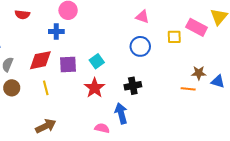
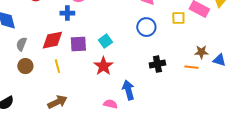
black cross: (133, 86) -> (157, 64), moved

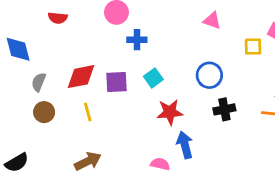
blue cross: (67, 13) -> (137, 40), moved
blue circle: (146, 27) -> (209, 75), moved
red star: (103, 66) -> (170, 112), moved, turned 30

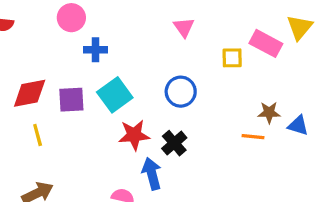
pink triangle: (212, 21) -> (184, 27), turned 36
cyan square: (153, 78) -> (115, 95), size x1.5
black cross: (224, 109) -> (174, 143), moved, turned -30

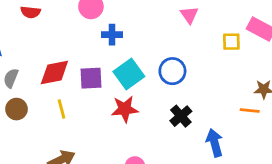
blue circle: (181, 92) -> (172, 71), moved
red star: (134, 135) -> (125, 109), moved
blue arrow: (152, 174) -> (215, 143), moved

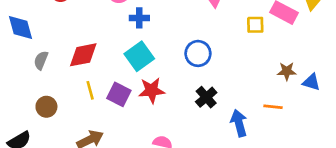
cyan square: (129, 74) -> (139, 56), moved
purple square: (91, 78) -> (119, 94), moved, turned 30
brown circle: (17, 109) -> (46, 107), moved
orange line: (250, 110) -> (273, 107), moved

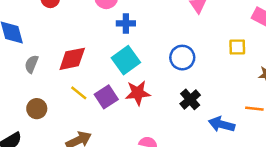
yellow square: (255, 25) -> (237, 47), moved
yellow line: (90, 90) -> (79, 93), turned -36
purple square: (119, 94) -> (106, 97), turned 30
blue arrow: (239, 123) -> (222, 124), turned -60

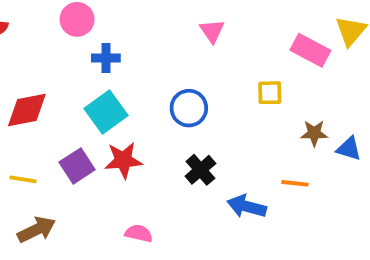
yellow line: (79, 93) -> (23, 179), moved, turned -30

